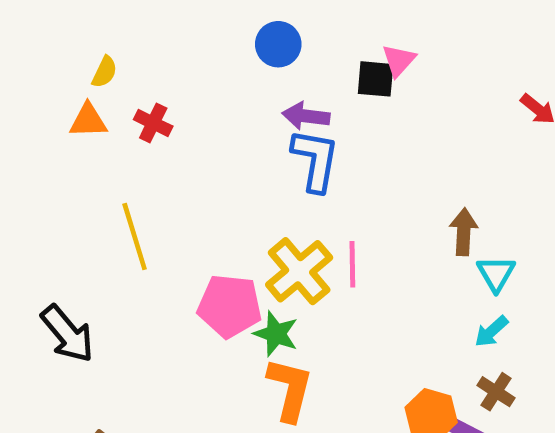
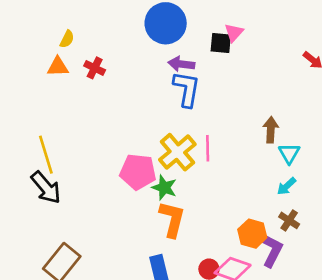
blue circle: (278, 44) -> (166, 23), size x1.6
yellow line: (135, 236) -> (46, 155), moved

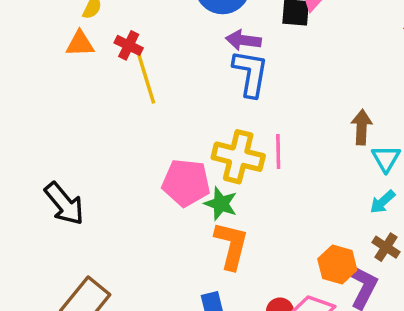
yellow cross: (177, 152) -> (238, 157), turned -36
yellow line: (46, 155) -> (146, 78), moved

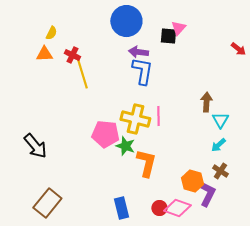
orange L-shape: (231, 245) -> (146, 163), moved

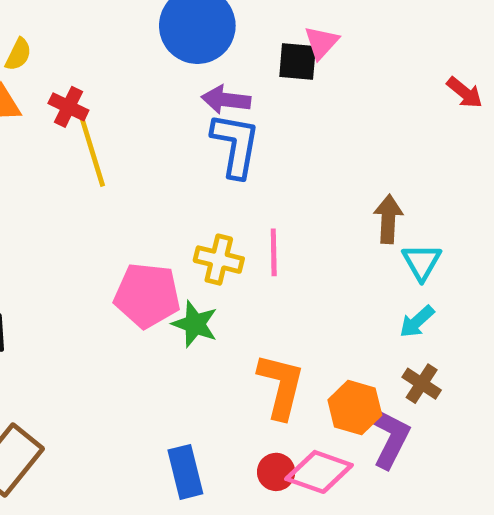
yellow cross: (135, 119) -> (219, 260), size x0.7
orange L-shape: (146, 163) -> (281, 386), moved

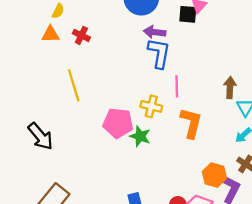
yellow line: (92, 152) -> (74, 85), moved
pink line: (274, 252) -> (177, 86), moved
orange L-shape: (281, 386) -> (191, 123), moved

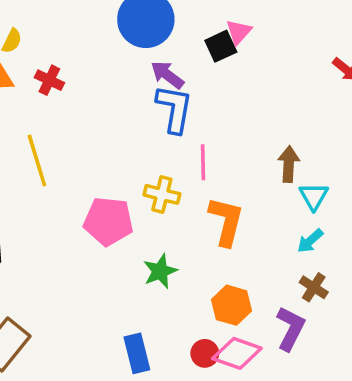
black square: (188, 14) -> (221, 46), turned -30
purple arrow: (155, 32) -> (167, 75), turned 30
green star: (140, 136) -> (160, 271), moved, turned 30
orange hexagon: (214, 175) -> (232, 305), moved

